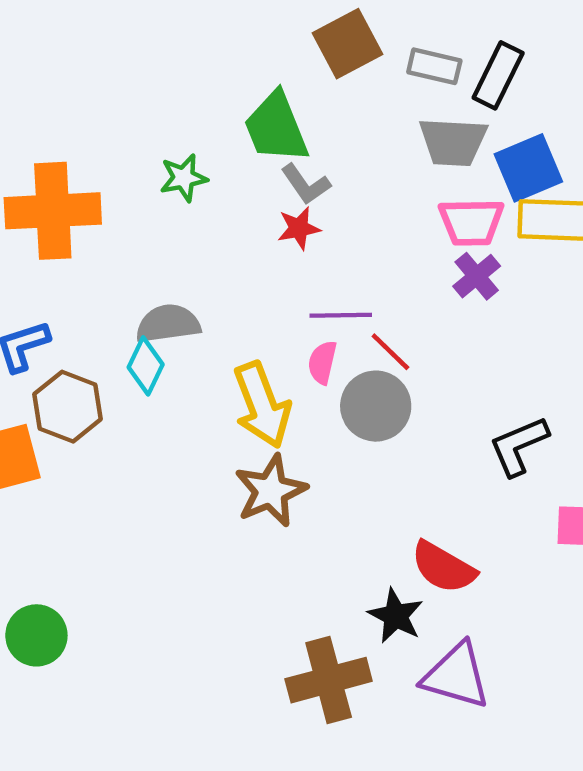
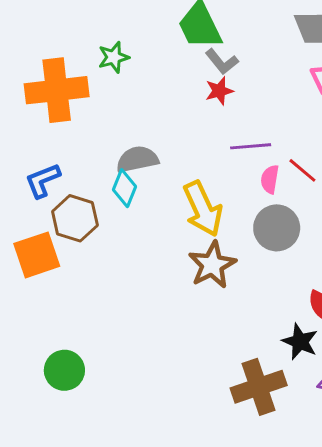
green star: (184, 178) -> (114, 57), moved
red line: (390, 352) -> (302, 170), moved
pink semicircle: (322, 362) -> (270, 179), moved
gray circle: (376, 406) -> (277, 228), moved

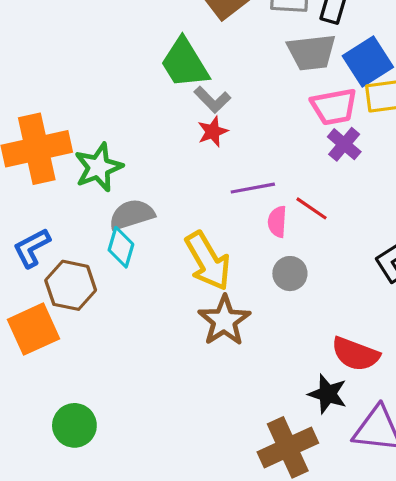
green star: (114, 57) -> (99, 167), moved, size x1.4
gray circle: (277, 228) -> (290, 274), size x0.7
green circle: (64, 370) -> (74, 425), moved

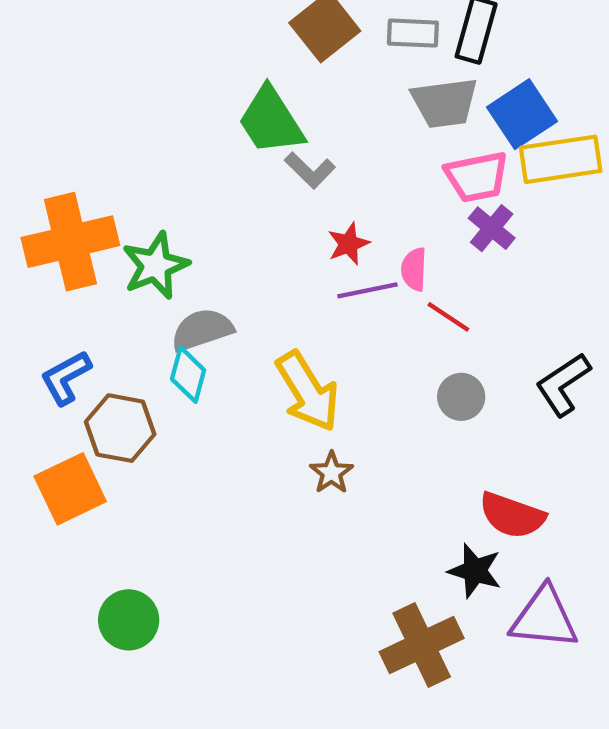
red star: (213, 132) -> (348, 244), moved
pink semicircle: (277, 222) -> (414, 269), moved
gray circle: (290, 274) -> (461, 397), moved
brown star: (224, 321) -> (331, 473), size x0.6

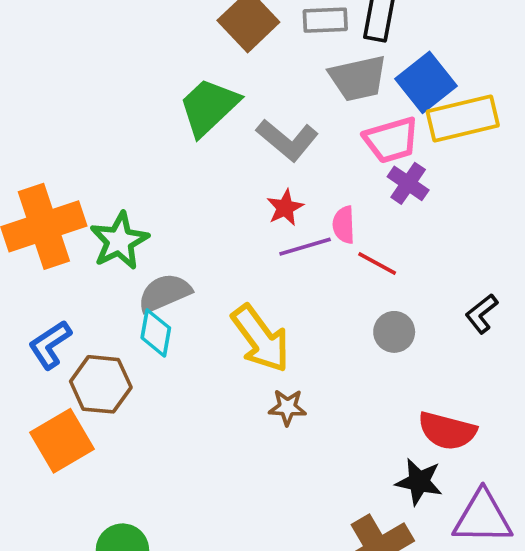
green trapezoid: (271, 121) -> (209, 107), turned 84
gray L-shape: (310, 170) -> (287, 140), moved, size x1.4
black L-shape: (563, 384) -> (482, 314), size x0.7
brown star: (331, 473) -> (287, 407), turned -30

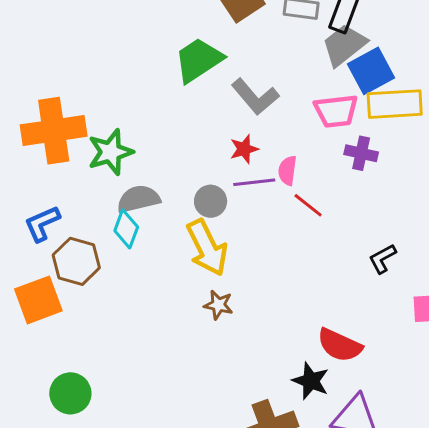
gray trapezoid: (358, 78) -> (344, 45), moved, turned 144
purple cross: (408, 183) -> (361, 153), moved, turned -32
gray circle: (394, 332) -> (211, 201), moved

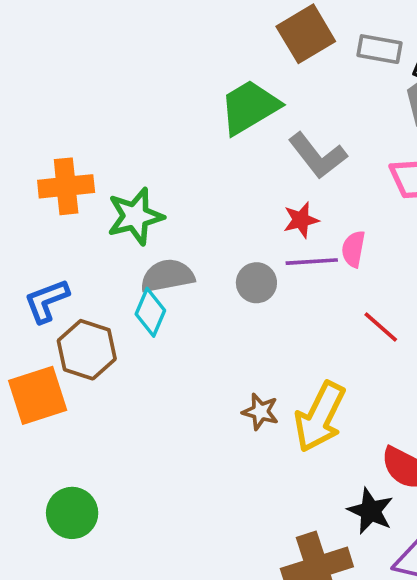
orange cross: (54, 131) -> (66, 186), size x0.7
red line: (308, 205) -> (381, 327), moved
yellow arrow: (207, 248) -> (320, 417), moved, turned 50

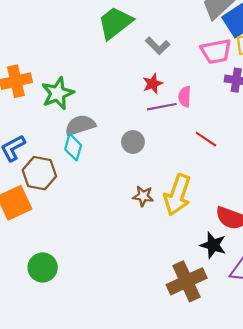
gray L-shape: (318, 156) -> (158, 46), size x0.7
gray circle: (256, 283) -> (133, 142), moved

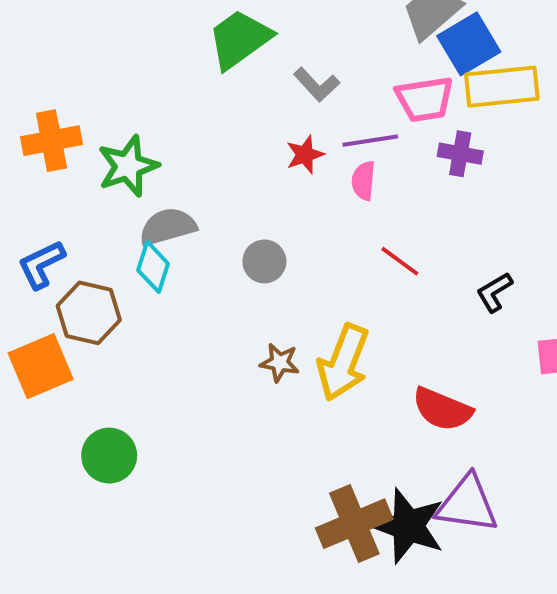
purple line: (162, 107) -> (370, 141), moved
black star: (213, 245) -> (408, 526), moved, size x1.5
green circle: (43, 267) -> (109, 456), moved

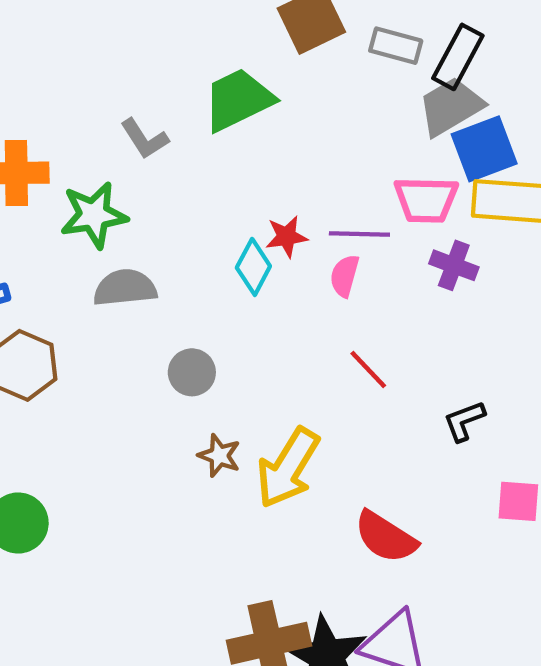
gray L-shape: (317, 85) -> (145, 139), moved
gray circle: (264, 261) -> (192, 372), moved
cyan diamond: (153, 267) -> (253, 267), moved

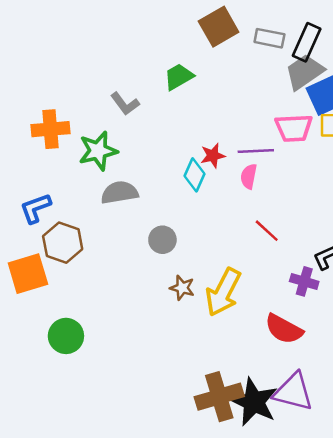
green trapezoid: (238, 100) -> (179, 77), size x0.7
purple cross: (454, 265) -> (304, 281), moved

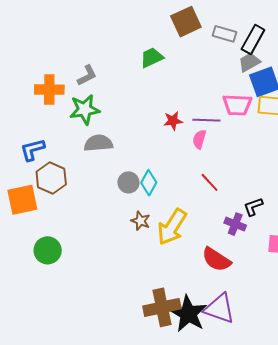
gray trapezoid: (304, 72) -> (249, 62), size x0.7
gray L-shape: (125, 104) -> (87, 75), moved, turned -85
cyan diamond: (195, 175) -> (149, 183), moved

